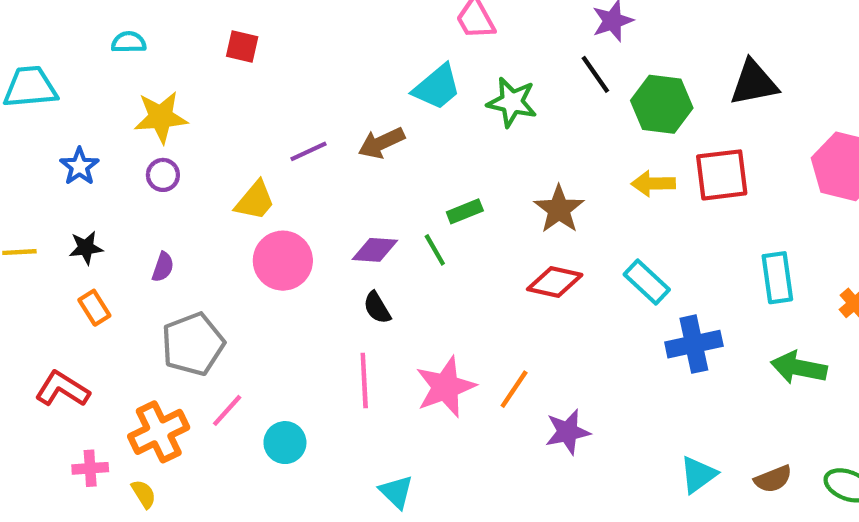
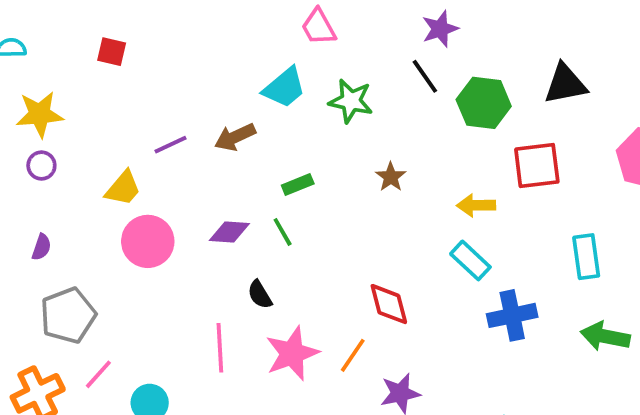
yellow arrow: (653, 184) -> (476, 205), moved
brown star: (559, 209) -> (391, 177), moved, size x0.7
green rectangle: (465, 211) -> (298, 184), moved
red diamond: (555, 282) -> (389, 304), moved, turned 63
black semicircle: (377, 308) -> (260, 295), moved

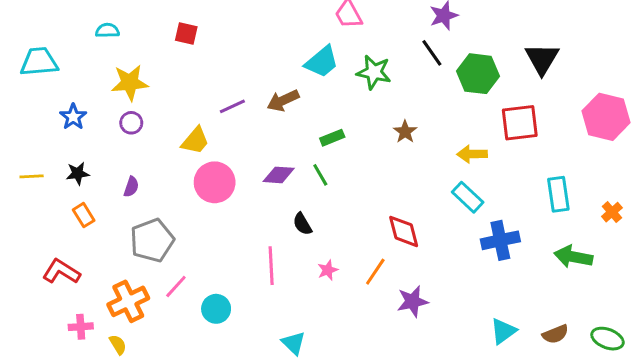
black triangle: (565, 84) -> (542, 59), turned -48
pink star: (292, 353) -> (328, 270), size x0.5

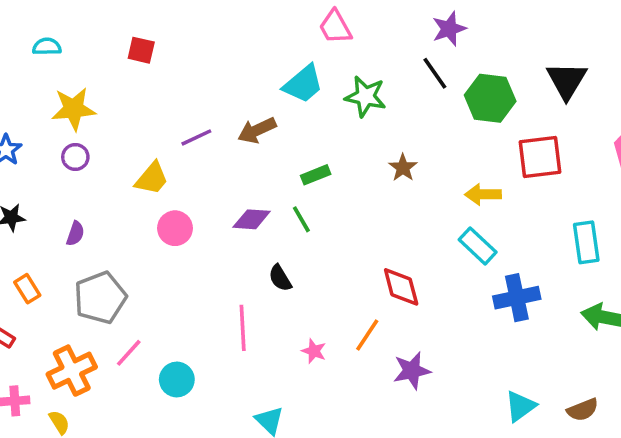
pink circle: (215, 182) -> (175, 228), size x0.7
orange rectangle: (84, 215) -> (27, 289), moved
pink star: (328, 270) -> (314, 351), moved, turned -30

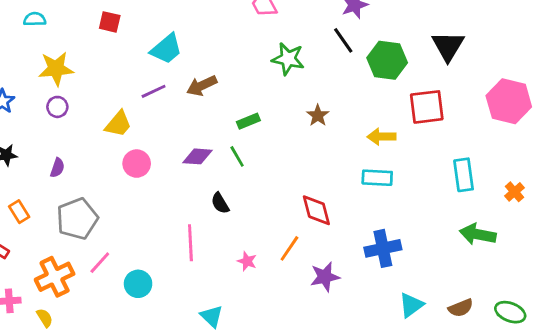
cyan trapezoid: (303, 84) -> (166, 49), moved
cyan rectangle: (478, 246) -> (377, 178), turned -40
blue cross: (517, 298) -> (383, 248), moved

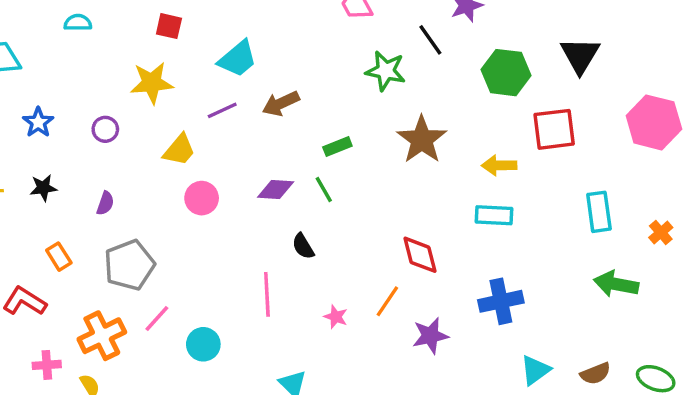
black line: (343, 40) -> (430, 40), moved
yellow star: (56, 69) -> (152, 83), moved
brown star: (318, 115) -> (422, 140), size x1.8

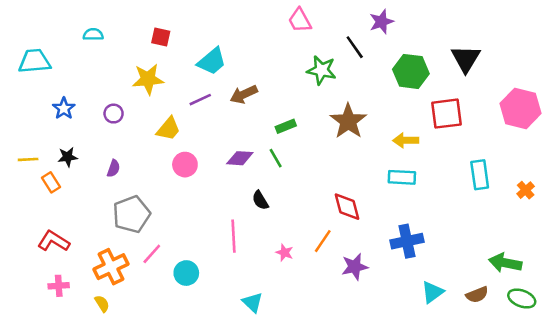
orange rectangle: (59, 257) -> (51, 182), moved
green arrow: (616, 284) -> (505, 263), moved
pink cross: (47, 365) -> (59, 286), moved

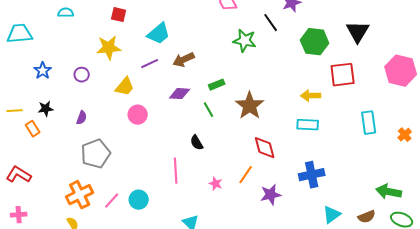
brown star: (348, 121) -> (250, 106), moved
purple diamond: (240, 158) -> (180, 94), moved
red L-shape: (54, 241) -> (19, 175), moved
pink line: (152, 254) -> (112, 201), moved
pink cross: (59, 286) -> (19, 215), moved

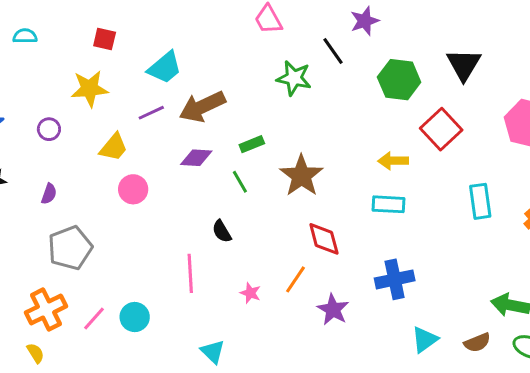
brown arrow: (184, 60) -> (202, 107), size x1.4
red square: (343, 75) -> (441, 129), turned -36
purple star: (271, 195) -> (333, 309), turned -30

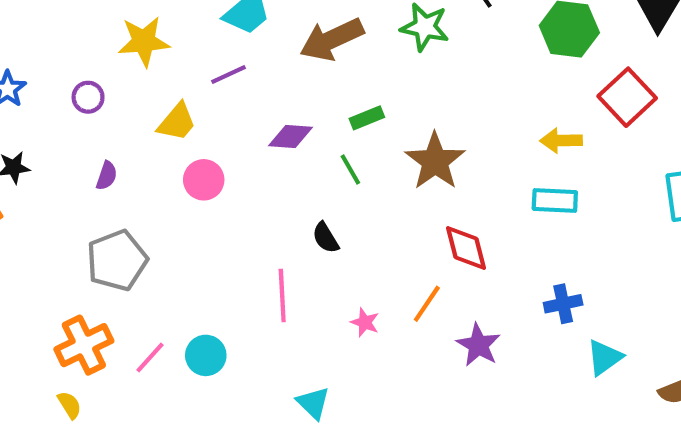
brown arrow: (202, 107) -> (332, 39), moved
purple semicircle: (49, 194) -> (107, 176), moved
blue cross: (395, 279) -> (563, 304), size x0.7
cyan triangle: (425, 340) -> (604, 357), moved

